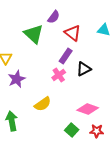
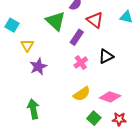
purple rectangle: (66, 56) -> (77, 37), moved
yellow semicircle: (43, 104) -> (82, 94), moved

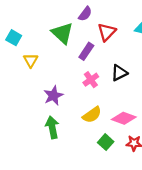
red triangle: (95, 20) -> (107, 32), turned 36
purple star: (38, 67) -> (53, 96), moved
green arrow: (33, 109) -> (52, 127), moved

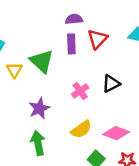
purple semicircle: (85, 14) -> (74, 19), turned -133
green triangle: (62, 33) -> (42, 61), moved
purple rectangle: (86, 51) -> (71, 44), moved, turned -36

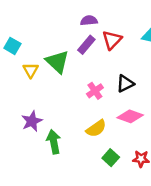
purple rectangle: (71, 44) -> (86, 45), turned 42
purple star: (39, 108) -> (32, 121), moved
pink diamond: (116, 133) -> (130, 116), moved

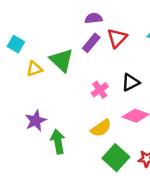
yellow triangle: (31, 70) -> (34, 69), turned 42
green square: (111, 158) -> (116, 158), size x1.5

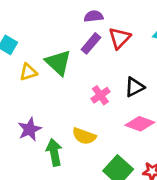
yellow semicircle: (101, 128) -> (84, 136), moved, turned 55

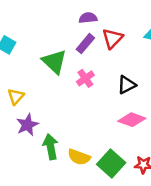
yellow triangle: (28, 72) -> (16, 96), moved, turned -30
pink cross: (100, 95) -> (85, 78), moved
yellow semicircle: (84, 136) -> (79, 157), moved

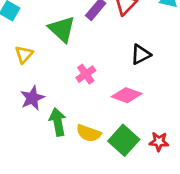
pink cross: (85, 78) -> (86, 74), moved
yellow triangle: (16, 96) -> (24, 54), moved
pink diamond: (132, 120) -> (127, 95), moved

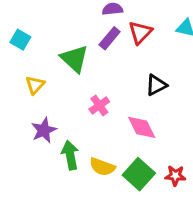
pink diamond: (127, 95) -> (142, 127), turned 44

